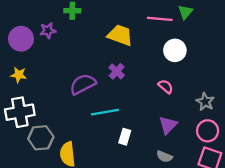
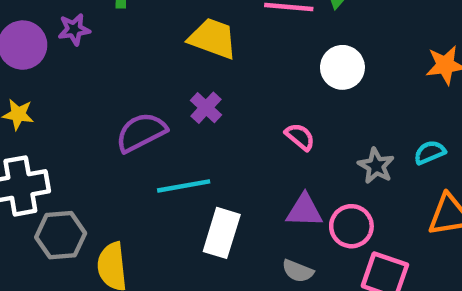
white circle: (175, 50) -> (342, 67), moved
purple triangle: (168, 125) -> (304, 211), turned 48
pink circle: (208, 131) -> (351, 226), moved
white rectangle: (125, 137) -> (222, 233), size x1.5

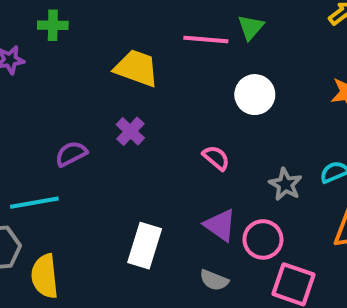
purple semicircle: (141, 132) -> (71, 154), size x0.7
cyan line: (184, 186) -> (34, 203), moved
purple triangle: (304, 211) -> (220, 225), turned 33

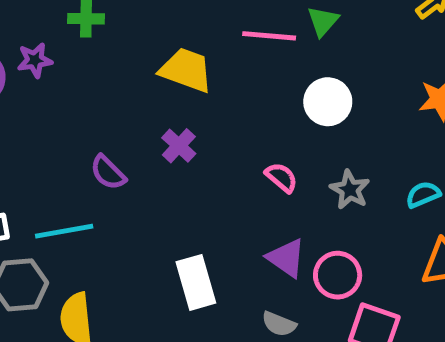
purple semicircle: (71, 154) -> (108, 173), turned -108
gray star: (285, 184) -> (350, 190), moved
white rectangle: (145, 246) -> (196, 282), turned -33

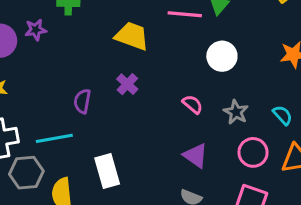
purple semicircle: (108, 173) -> (82, 101), turned 55
cyan semicircle: (423, 195) -> (283, 115), turned 70
pink circle: (338, 275) -> (253, 152), moved
white rectangle: (196, 282) -> (107, 171), moved

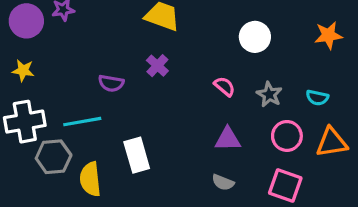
purple semicircle: (82, 101) -> (111, 83), turned -90
cyan semicircle: (283, 115) -> (317, 98), turned 145
purple triangle: (196, 156) -> (228, 139), turned -36

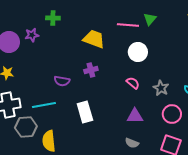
white circle: (255, 37) -> (138, 52), moved
purple cross: (157, 66) -> (91, 70), turned 32
white rectangle: (137, 155) -> (85, 112), moved

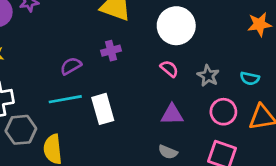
white circle: (138, 52) -> (176, 26), size x1.4
purple semicircle: (62, 81) -> (71, 66), turned 140
cyan line: (44, 105) -> (65, 99), moved

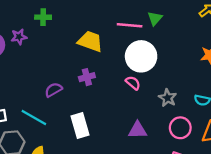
pink semicircle: (169, 69) -> (133, 83), moved
cyan line: (65, 99) -> (34, 117), moved, turned 40

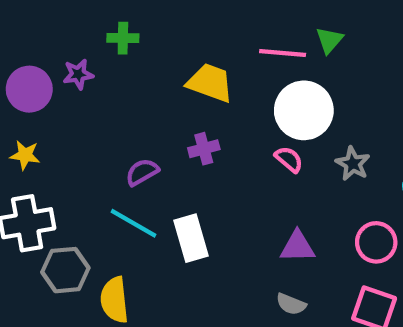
gray star: (168, 98) -> (353, 164), moved
cyan line: (34, 117) -> (134, 223), moved

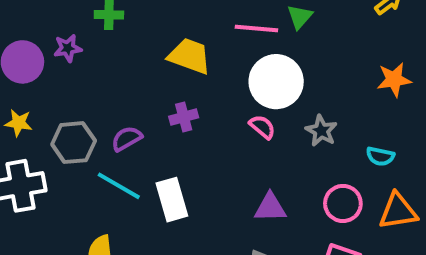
gray hexagon: (65, 270) -> (74, 143), moved

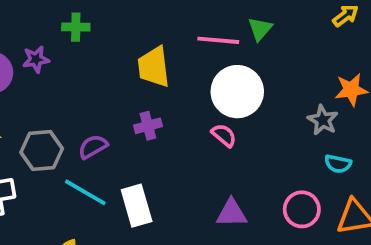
yellow trapezoid: (190, 56) -> (154, 67), turned -117
gray star: (321, 131) -> (323, 120), moved

